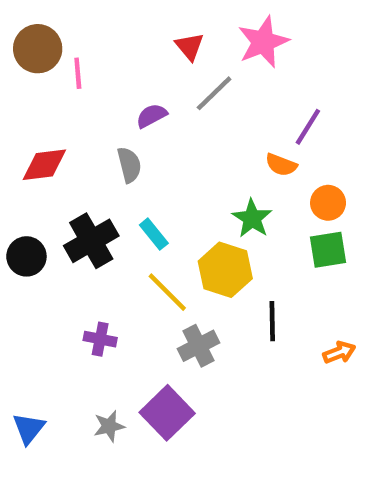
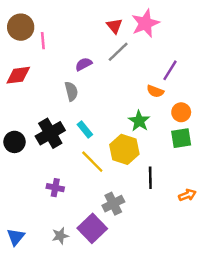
red triangle: (190, 46) -> (114, 26), moved
red diamond: (44, 165) -> (18, 75), moved
gray cross: (198, 346) -> (113, 204), moved

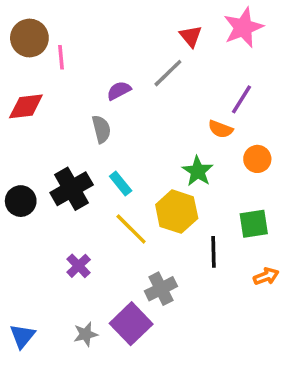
pink star: (145, 23) -> (243, 27), moved
red triangle: (114, 26) -> (191, 36), moved
green square: (181, 138) -> (254, 224), moved
purple cross: (55, 188) -> (79, 266), turned 35

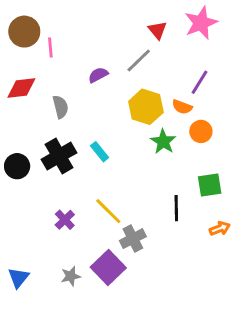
gray semicircle: (101, 129) -> (60, 107), moved
orange circle: (257, 159) -> (201, 131), moved
yellow hexagon: (177, 212) -> (146, 107), moved
yellow line: (131, 229) -> (108, 211), moved

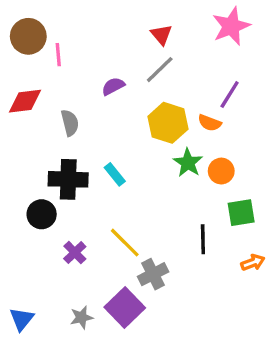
red triangle: (157, 30) -> (161, 35), moved
orange circle: (201, 131) -> (221, 171), moved
black cross: (59, 156) -> (68, 179), turned 32
black circle: (17, 166) -> (42, 214), moved

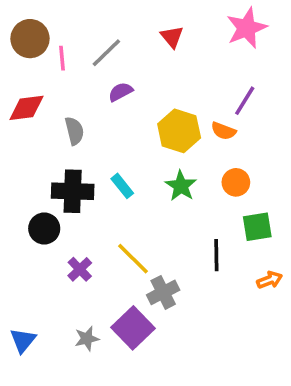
gray line: (160, 70) -> (106, 53), moved
green star: (188, 163) -> (181, 186), moved

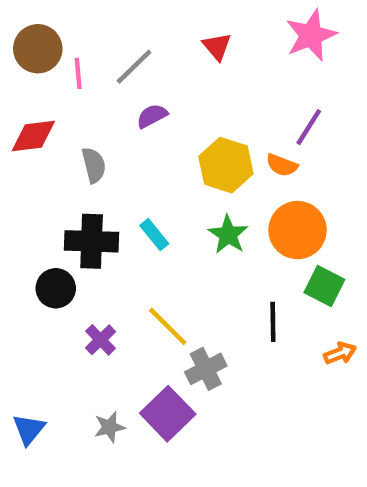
orange circle: (236, 182) -> (298, 230), size x1.6
green square: (257, 227) -> (324, 286), turned 36

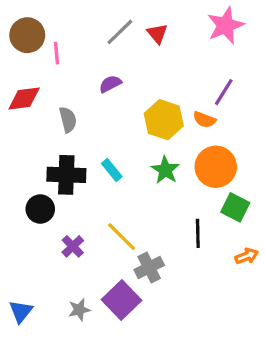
gray line: (134, 67) -> (120, 32), moved

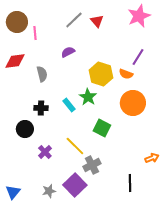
green star: (165, 170) -> (88, 97), moved
black cross: (66, 175) -> (41, 108), size x0.6
green square: (235, 207) -> (102, 128), moved
black line: (198, 233) -> (130, 183), moved

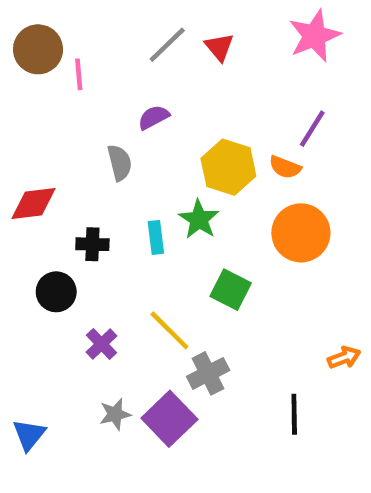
red diamond: (15, 61) -> (33, 203), moved
gray semicircle: (42, 74) -> (120, 163), moved
cyan rectangle: (69, 105) -> (156, 237), turned 32
gray star: (49, 191) -> (115, 414), moved

